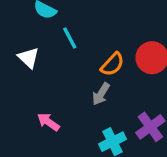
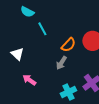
white triangle: (29, 58) -> (17, 54), moved

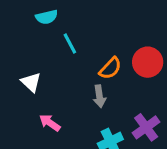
cyan semicircle: (27, 12) -> (47, 17), turned -40
gray arrow: (61, 63) -> (99, 96), turned -40

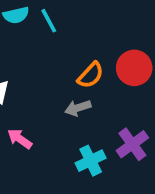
cyan line: (70, 43) -> (49, 21), moved
gray arrow: (99, 96) -> (78, 108), turned 80

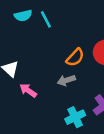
pink arrow: (20, 139) -> (28, 90), moved

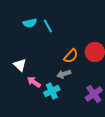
cyan cross: (75, 117) -> (52, 91), moved

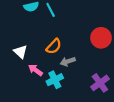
orange semicircle: (71, 56) -> (54, 46), moved

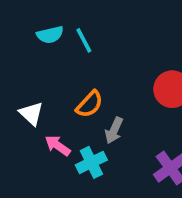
gray arrow: (68, 61) -> (114, 130), turned -48

